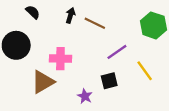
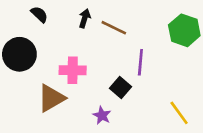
purple line: (117, 52) -> (140, 62), turned -50
yellow line: (145, 71) -> (179, 113), moved
black square: (109, 81) -> (121, 88), moved, turned -35

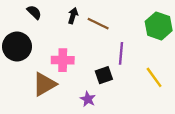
black square: (121, 88) -> (104, 75), turned 30
yellow line: (179, 113) -> (154, 77), moved

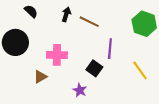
black square: (104, 75) -> (94, 68), turned -35
brown triangle: (44, 84) -> (40, 77), size x0.6

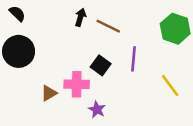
black semicircle: (31, 11) -> (17, 13), moved
pink cross: (57, 55) -> (77, 84), moved
black square: (94, 68) -> (101, 65), moved

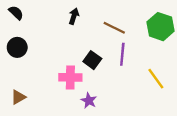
brown line: (108, 26) -> (114, 28), moved
black circle: (19, 51) -> (17, 47), size x0.7
brown triangle: (49, 93) -> (18, 97), moved

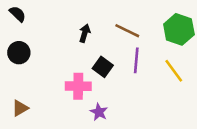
black arrow: (74, 16) -> (85, 33), moved
yellow line: (156, 79) -> (174, 71), moved

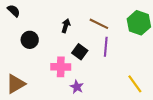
black circle: (19, 53) -> (30, 40), moved
yellow line: (174, 71) -> (135, 84), moved
brown triangle: (20, 108) -> (16, 84), size x1.5

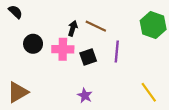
brown line: (99, 24) -> (96, 26), moved
black square: (80, 52) -> (88, 57), turned 35
pink cross: (61, 67) -> (63, 49), moved

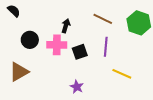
brown line: (96, 26) -> (103, 19), moved
brown triangle: (18, 92) -> (19, 72), moved
yellow line: (149, 92) -> (122, 74), moved, turned -30

